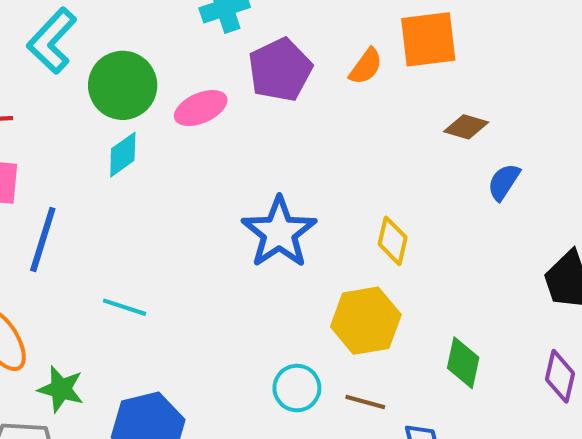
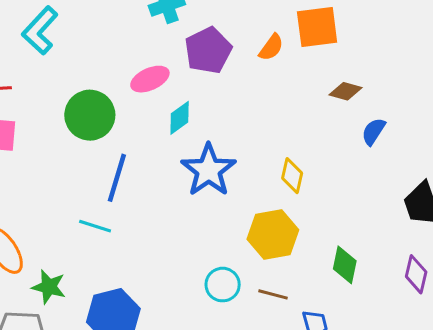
green circle: (123, 85) -> (90, 115), moved
cyan diamond: (123, 155) -> (180, 118), moved
blue line: (43, 240) -> (117, 178), moved

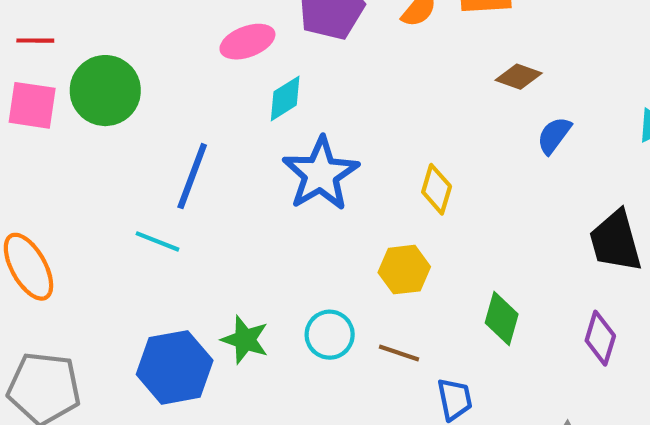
green circle: (90, 115) -> (105, 91), moved
yellow hexagon: (273, 235) -> (404, 270), size x0.7
green star: (49, 287) -> (245, 340), moved

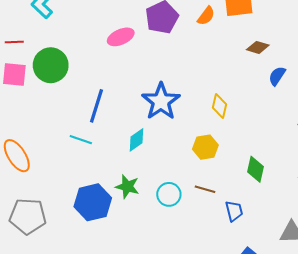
cyan diamond: (285, 98) -> (136, 140), moved
cyan circle: (330, 335) -> (169, 194), moved

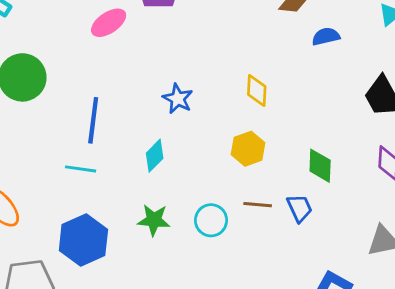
blue semicircle: (277, 76) -> (326, 36), turned 54
blue star: (161, 101) -> (178, 99), size x0.6
blue hexagon: (93, 202) -> (83, 240), moved
blue trapezoid: (234, 211) -> (300, 208), moved

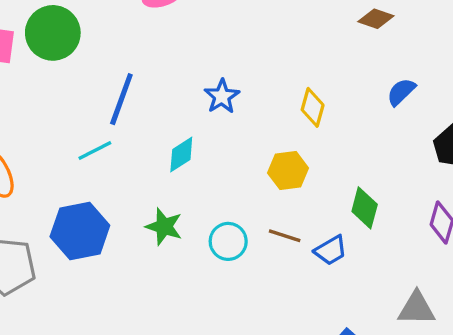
blue semicircle: (326, 36) -> (401, 92), moved, turned -44
cyan line: (81, 169) -> (95, 150), turned -48
blue trapezoid: (300, 208) -> (331, 250), turned 72

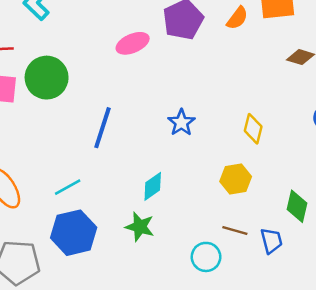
cyan line: (95, 150) -> (68, 187), moved
cyan diamond: (181, 155) -> (153, 186), moved
cyan circle: (228, 241) -> (206, 257), moved
blue trapezoid: (331, 250) -> (271, 241), turned -72

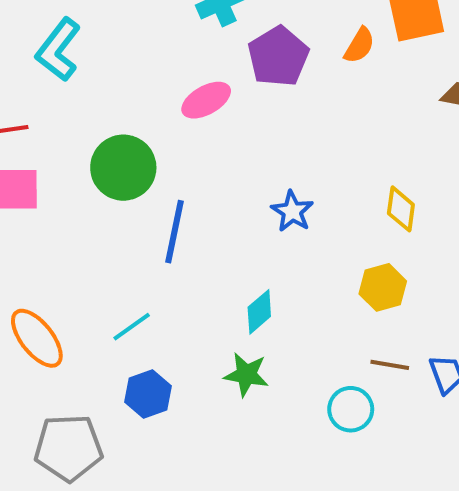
green circle: (47, 78) -> (123, 168), moved
blue hexagon: (74, 233) -> (148, 394), size x0.7

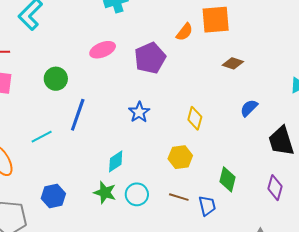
purple pentagon: (278, 56) -> (150, 58), moved
green circle: (123, 168) -> (56, 79), size x0.7
cyan line: (132, 327) -> (42, 137), moved
cyan circle: (351, 409) -> (137, 194), moved

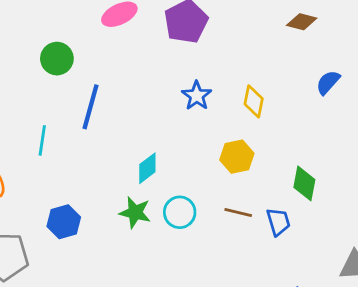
blue star: (139, 112) -> (197, 96), moved
cyan line: (42, 137) -> (42, 140), turned -50

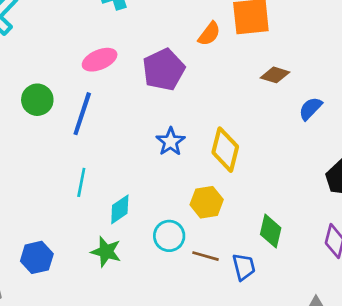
blue semicircle: (328, 82) -> (310, 109), moved
yellow diamond: (254, 101) -> (225, 150), size x1.4
blue line: (90, 107) -> (82, 114), moved
cyan line: (42, 140) -> (81, 182), moved
cyan circle: (180, 212) -> (169, 236), moved

